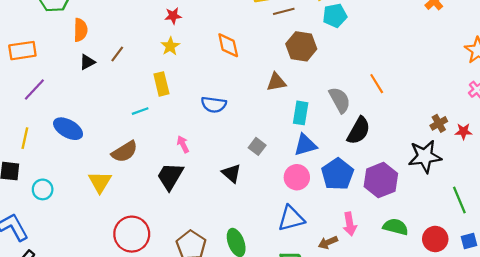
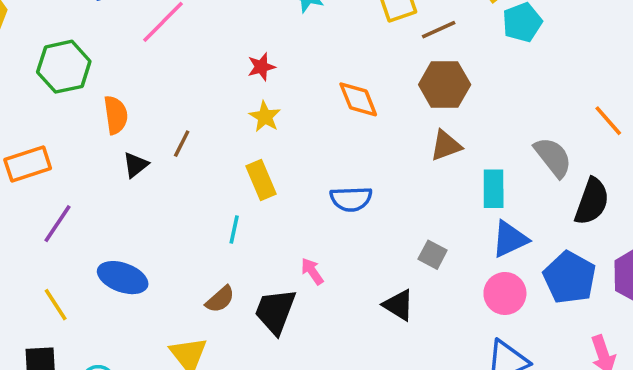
brown hexagon: (301, 46) -> (445, 85), moved
cyan line: (140, 111) -> (234, 230), turned -49
yellow line: (25, 138) -> (56, 305), turned -36
brown semicircle: (125, 152) -> (220, 299), size x0.7
black trapezoid: (170, 176) -> (275, 311), moved

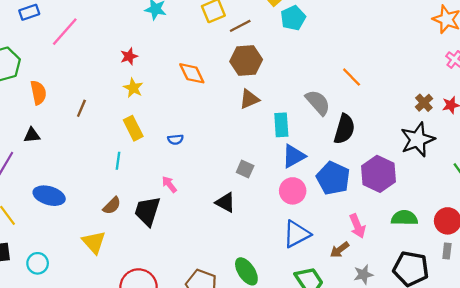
black triangle: (136, 165) -> (32, 135), moved, turned 36
blue semicircle: (351, 199) -> (175, 139), moved, size x0.6

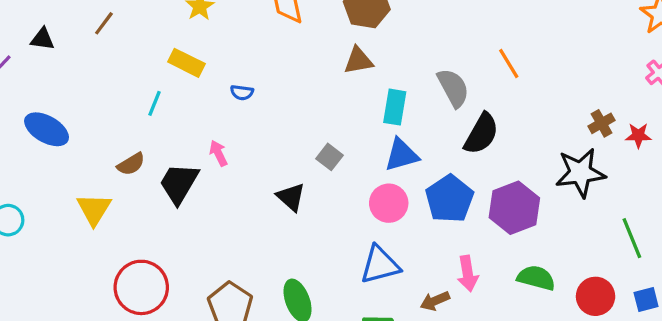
brown line: (81, 108) -> (104, 23), moved
yellow rectangle: (133, 128) -> (186, 63), turned -50

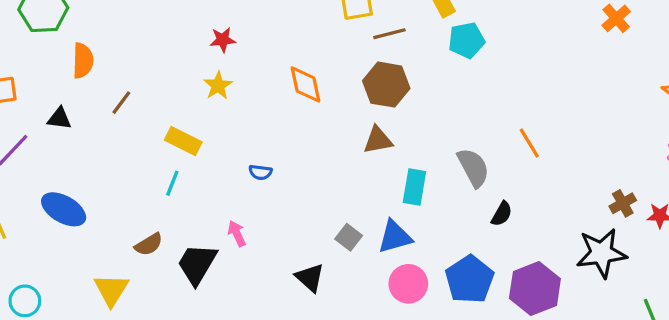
yellow rectangle: (186, 63) -> (183, 141), moved
black semicircle: (481, 134) -> (502, 214), size x0.6
blue triangle: (402, 155) -> (395, 237), moved

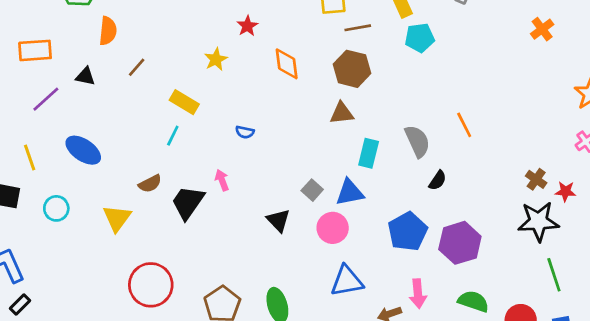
red star: (223, 40) -> (247, 26), moved, turned -30
brown cross: (623, 203) -> (536, 179), turned -30
black star: (601, 253) -> (538, 221), moved
pink circle: (408, 284) -> (333, 228), moved
cyan circle: (25, 301) -> (56, 208), moved

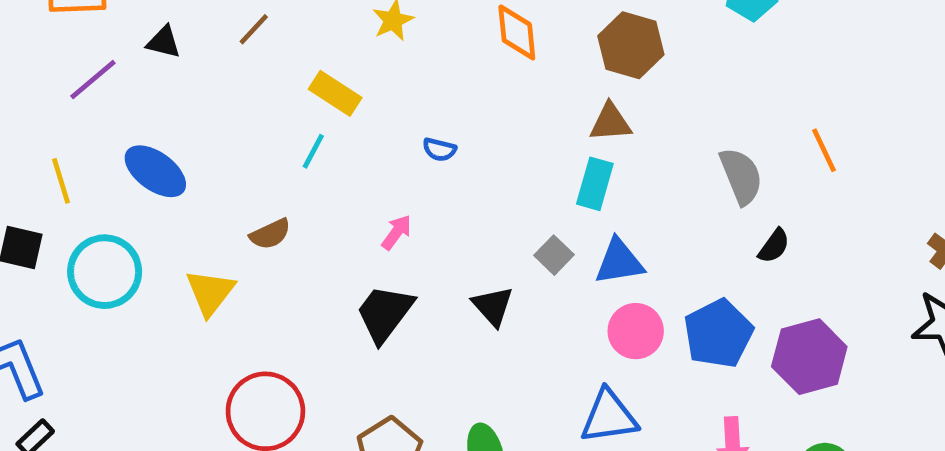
cyan rectangle: (369, 153) -> (595, 184), moved
pink arrow: (222, 180) -> (396, 232), turned 55
black trapezoid: (188, 202) -> (385, 313), moved
cyan circle: (56, 208) -> (105, 272), size x1.6
pink circle: (333, 228) -> (636, 331), moved

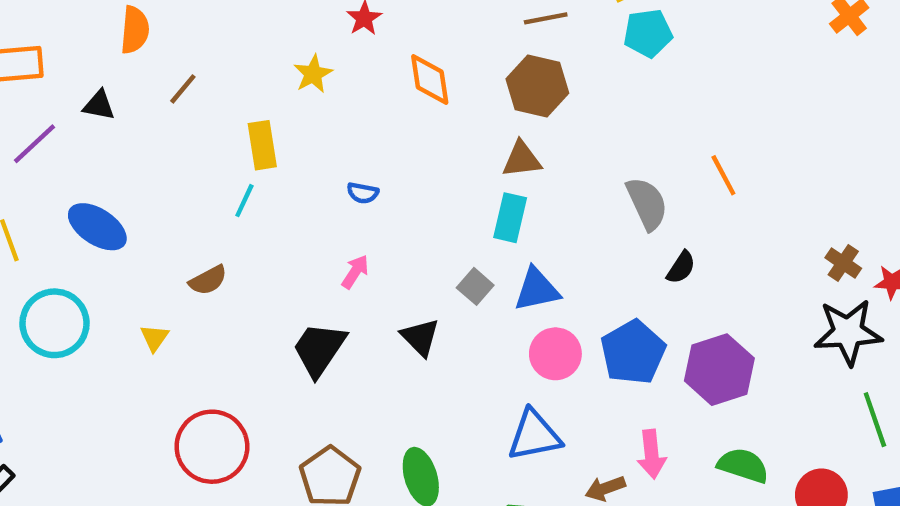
yellow rectangle: (335, 93) -> (262, 145), turned 51
pink arrow: (396, 232) -> (355, 272), moved
yellow triangle: (210, 292) -> (155, 338), size x0.6

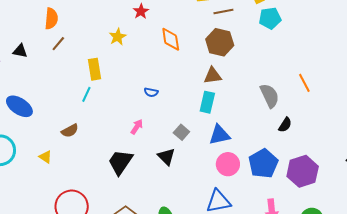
orange semicircle: (135, 30) -> (51, 19), moved
blue semicircle: (363, 193) -> (151, 92), moved
gray square: (475, 286) -> (181, 132), moved
yellow triangle: (155, 338) -> (45, 157), turned -32

